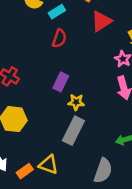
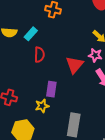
red triangle: (101, 21) -> (75, 65), moved
yellow star: (76, 102) -> (42, 106), moved

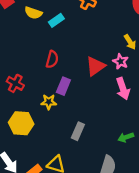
red semicircle: (39, 55) -> (52, 59), moved
gray rectangle: (74, 125) -> (78, 131), size x0.7

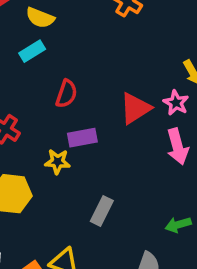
cyan rectangle: (56, 20) -> (32, 51), moved
purple rectangle: (63, 86) -> (82, 138), turned 54

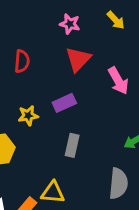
pink star: (176, 103) -> (70, 24), moved
purple rectangle: (82, 138) -> (64, 103), moved

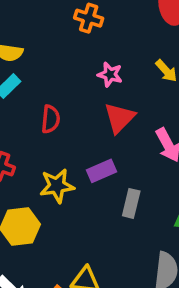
yellow star: (28, 116) -> (57, 186), size x1.4
gray rectangle: (72, 145) -> (131, 203), moved

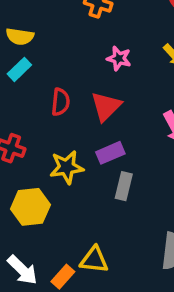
red triangle: (119, 118) -> (106, 106), moved
gray rectangle: (131, 203) -> (124, 186), moved

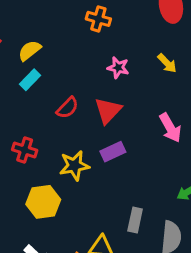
yellow semicircle: (20, 36) -> (30, 50), turned 135
red semicircle: (61, 102) -> (67, 108), turned 40
gray rectangle: (124, 186) -> (135, 220), moved

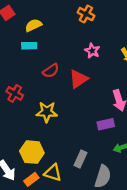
cyan rectangle: (30, 80) -> (29, 46), turned 32
purple rectangle: (113, 152) -> (106, 124), moved
yellow hexagon: (43, 202) -> (32, 152), moved

